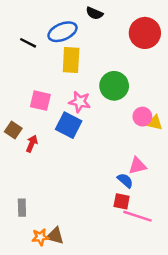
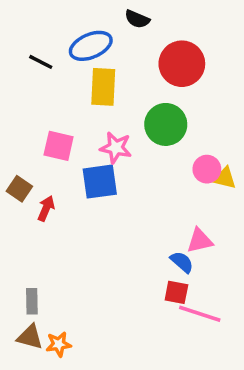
red circle: (145, 33) -> (182, 64), moved
blue square: (69, 125) -> (100, 182), turned -35
brown triangle: (55, 236) -> (30, 337), moved

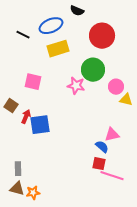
yellow rectangle: (103, 87) -> (58, 49), turned 70
pink star: (116, 148) -> (76, 86), moved
pink circle: (207, 169) -> (116, 87), moved
blue square: (100, 182) -> (40, 125), moved

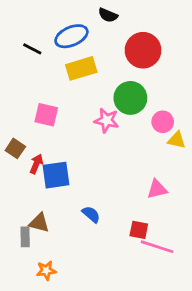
blue semicircle: (102, 147) -> (91, 214), moved
brown triangle: (17, 189) -> (39, 223), moved

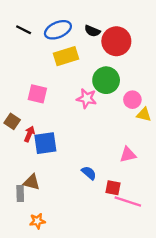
black semicircle: (108, 15) -> (92, 31), moved
black line: (32, 49) -> (24, 30), moved
blue semicircle: (91, 214) -> (89, 173), moved

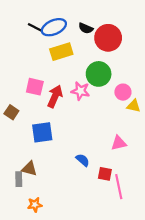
black line: (24, 30) -> (35, 27), moved
red arrow: (29, 134) -> (55, 96), moved, size x1.5
pink line: (128, 202) -> (119, 187), turned 60

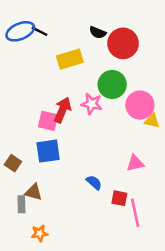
blue ellipse: (54, 27) -> (20, 31), moved
pink square: (35, 87) -> (48, 121), moved
pink circle: (123, 92) -> (140, 105), size x1.5
brown square: (11, 112) -> (13, 163), moved

